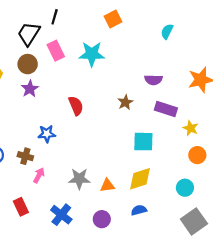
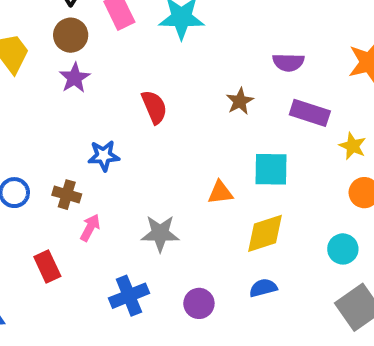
orange triangle: (107, 185) -> (220, 193), moved
red rectangle: (21, 207) -> (47, 266), moved
blue cross: (61, 215) -> (129, 296), turned 30

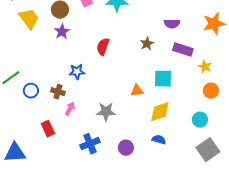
red semicircle: (154, 107) -> (103, 47), turned -138
blue semicircle: (263, 288) -> (159, 140), turned 32

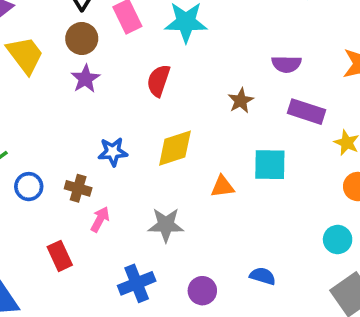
red semicircle: (103, 47) -> (158, 81), moved
yellow diamond: (160, 112) -> (175, 148), moved

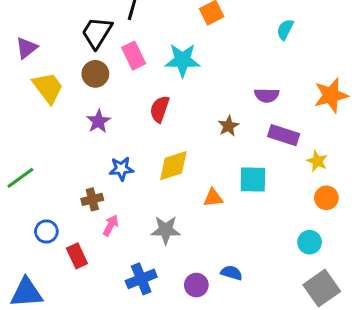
purple star: (85, 79) -> (98, 121), moved
blue circle: (29, 187) -> (46, 231), moved
brown cross: (78, 188) -> (92, 199), turned -30
blue semicircle: (263, 276) -> (232, 273), moved

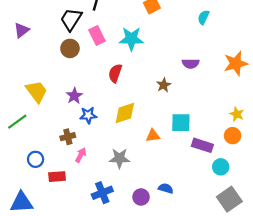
yellow trapezoid: (48, 88) -> (37, 91), moved
purple star: (98, 121) -> (74, 96), moved
purple rectangle: (284, 135) -> (202, 145), moved
yellow star: (317, 161) -> (237, 114), moved
red rectangle: (77, 256) -> (57, 177), turned -70

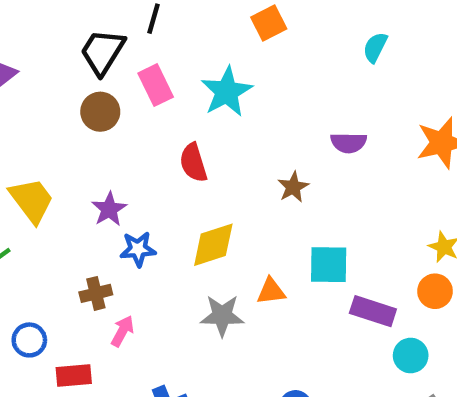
cyan star: (131, 39) -> (227, 92), turned -30
red semicircle: (115, 73) -> (193, 163), turned -36
gray star: (119, 158) -> (222, 316), moved

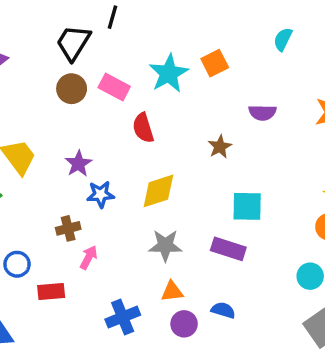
orange square: (269, 23) -> (215, 63), moved
pink rectangle: (156, 85) -> (114, 87), moved, turned -36
orange triangle: (271, 291) -> (172, 291), moved
purple rectangle: (373, 311) -> (228, 249), moved

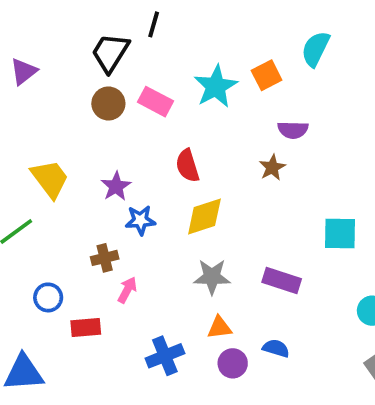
cyan semicircle: (283, 39) -> (316, 49), moved, size x1.4
purple semicircle: (262, 113) -> (293, 130), moved
red semicircle: (143, 128) -> (187, 166), moved
cyan square: (247, 206) -> (340, 233), moved

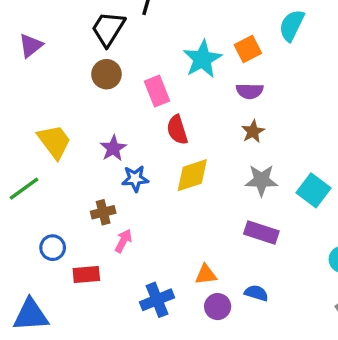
pink rectangle: (155, 102) -> (157, 91), moved, turned 40
purple semicircle: (293, 130) -> (250, 91), moved
cyan square: (340, 233) -> (314, 190), turned 36
gray star: (212, 277) -> (261, 180), moved

